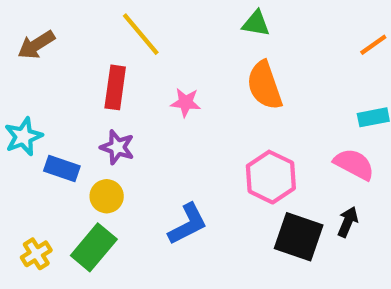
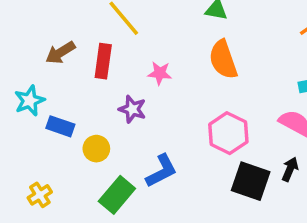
brown arrow: (36, 45) -> (60, 53), moved
purple star: (117, 147) -> (132, 109), moved
green rectangle: (94, 247) -> (117, 195), moved

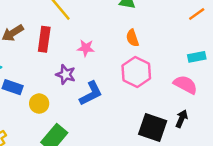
orange semicircle: (223, 59) -> (132, 38), size x0.6
pink hexagon: (228, 133) -> (136, 72), moved
blue L-shape: (161, 171) -> (91, 93), moved

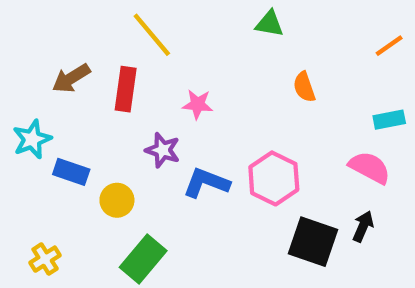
orange semicircle: (132, 38) -> (304, 87), moved
pink hexagon: (136, 72) -> (274, 178), moved
blue L-shape: (91, 93) -> (206, 183), turned -132

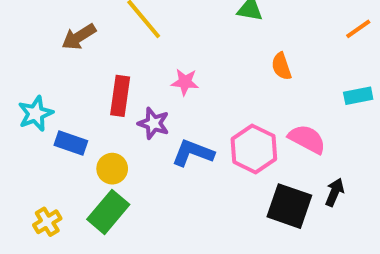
brown arrow: (71, 78) -> (79, 37), moved
red rectangle: (126, 89) -> (120, 96), moved
pink semicircle: (370, 168) -> (307, 139), moved
green rectangle: (143, 259) -> (108, 212), moved

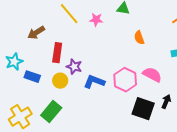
brown arrow: (79, 37) -> (36, 33), moved
pink star: (185, 82) -> (96, 20), moved
yellow circle: (112, 169) -> (60, 81), moved
yellow cross: (47, 222) -> (20, 117), size x1.6

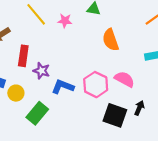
orange semicircle: (139, 38) -> (111, 40), size x1.5
yellow circle: (60, 81) -> (16, 93), moved
green rectangle: (51, 112) -> (37, 113), moved

